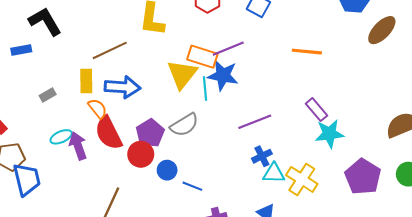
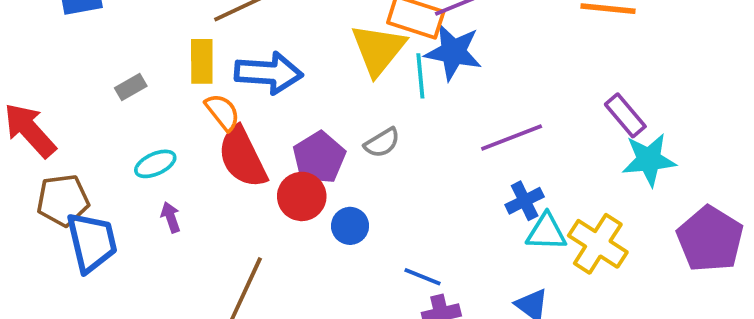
gray semicircle: (184, 125) -> (382, 143), size x0.7
purple arrow: (78, 146) -> (171, 217), moved, size x0.6
blue line: (192, 186) -> (422, 277), moved

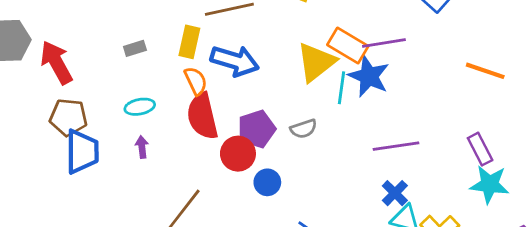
blue cross: (525, 201) -> (395, 193), turned -32

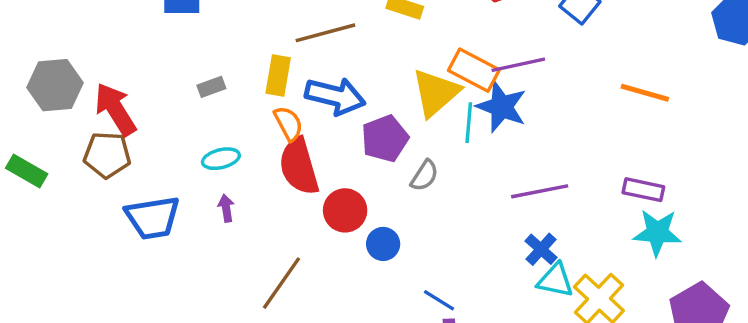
brown pentagon: (68, 117) -> (107, 155), moved
purple pentagon: (257, 129) -> (385, 139), moved
gray semicircle: (304, 129) -> (424, 176), turned -36
purple rectangle: (480, 149) -> (643, 190), turned -48
blue trapezoid: (82, 152) -> (153, 218), turned 84

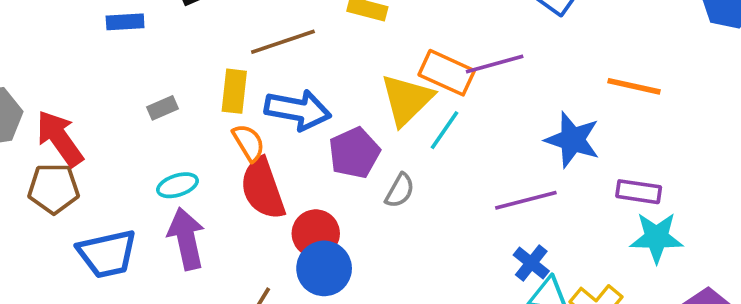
blue star: (502, 107) -> (572, 140), moved
cyan line: (469, 123) -> (444, 130), turned 33
purple arrow: (226, 208) -> (186, 239), size x2.0
blue circle: (383, 244) -> (324, 268), moved, size x1.5

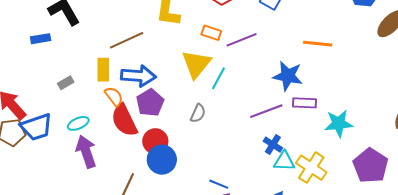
orange rectangle: (447, 73) -> (211, 33), moved, size x0.7
purple pentagon: (354, 153) -> (150, 103), moved
purple rectangle: (639, 192) -> (305, 103), moved
blue trapezoid: (107, 254) -> (36, 127), moved

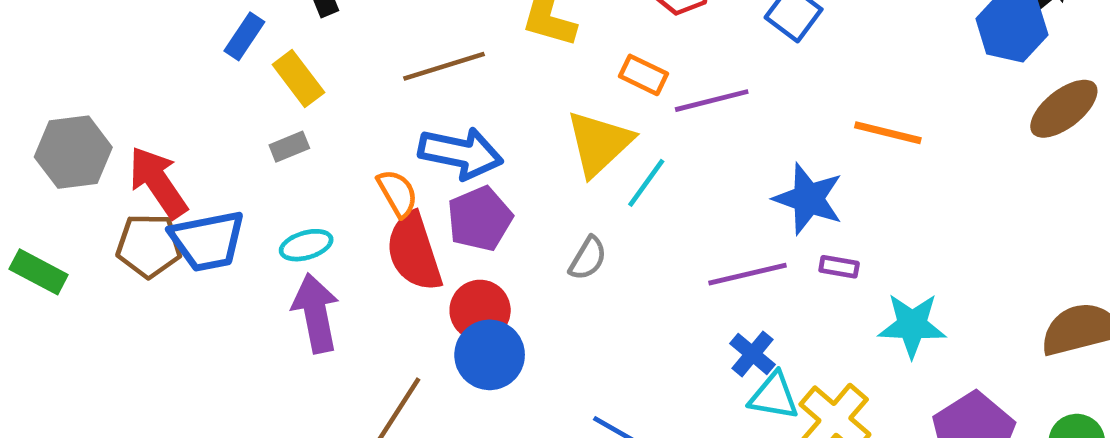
blue rectangle: (41, 39) -> (244, 36), turned -54
yellow rectangle: (103, 70) -> (298, 78), moved, turned -45
purple rectangle: (305, 103) -> (839, 267), size x0.7

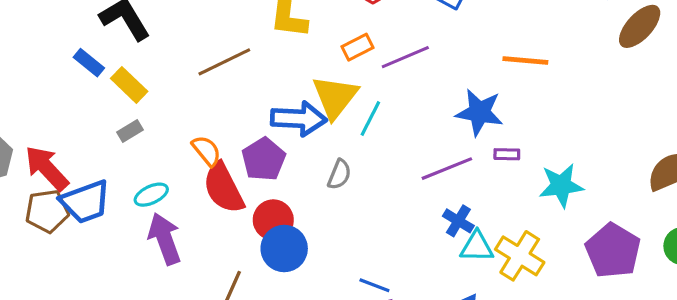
blue rectangle: (244, 36) -> (89, 63), turned -76
orange rectangle: (644, 75) -> (357, 47), turned -44
blue arrow: (461, 153) -> (299, 119), moved

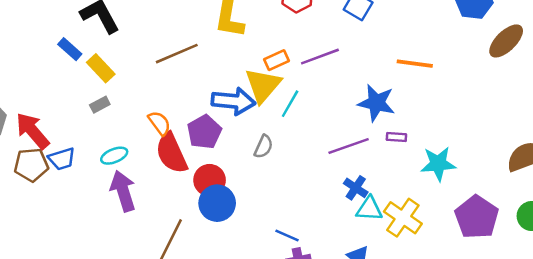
orange rectangle: (357, 47) -> (276, 60), moved
blue trapezoid: (85, 202) -> (62, 159), size x0.7

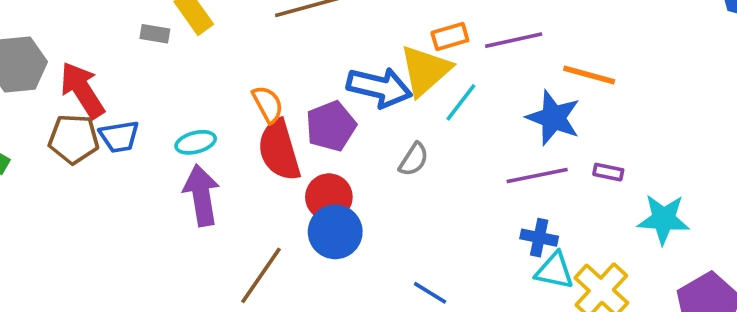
orange line: (415, 64) -> (589, 75), moved
blue star: (376, 103) -> (553, 118), moved
gray rectangle: (100, 105) -> (155, 34), moved, turned 30
blue cross: (356, 188) -> (539, 238), turned -30

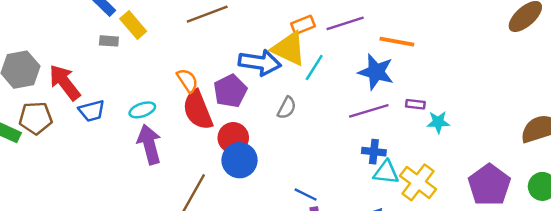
yellow triangle: (425, 70) -> (289, 49), turned -48
brown pentagon: (74, 139) -> (36, 118), moved
cyan star: (663, 219) -> (438, 122), moved, size x0.7

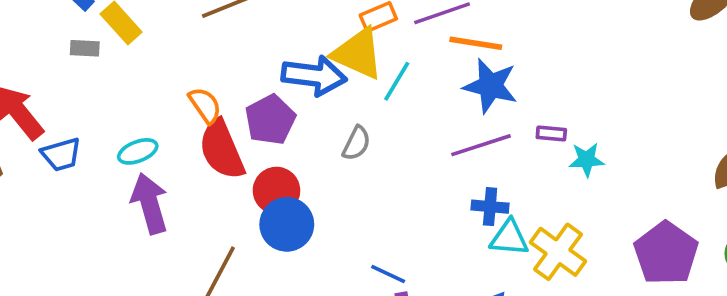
orange line: (397, 42) -> (476, 43), moved

